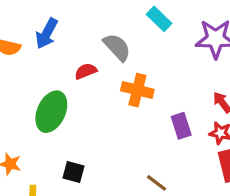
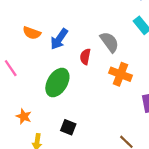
blue arrow: (47, 33) -> (59, 39), moved
red semicircle: (86, 71) -> (85, 57), turned -63

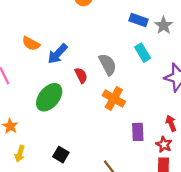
red semicircle: (85, 57) -> (81, 75), turned 133
black square: (68, 127) -> (61, 155), moved

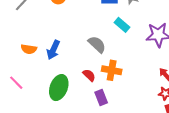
red semicircle: (81, 75) -> (89, 75), moved
purple rectangle: (138, 132) -> (101, 97), moved

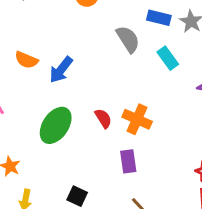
gray semicircle: (97, 44) -> (128, 39), moved
purple rectangle: (101, 97) -> (128, 161), moved

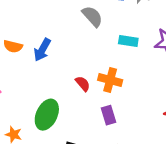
cyan rectangle: (168, 58) -> (128, 41), moved, turned -36
green ellipse: (56, 125) -> (47, 115), moved

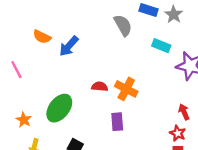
cyan rectangle: (128, 41) -> (161, 46), moved
red semicircle: (83, 84) -> (100, 87), turned -56

